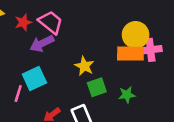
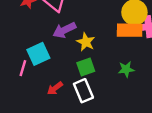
purple arrow: (42, 44) -> (64, 30), moved
green square: (97, 87) -> (86, 67), moved

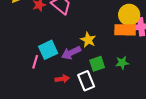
purple arrow: (64, 30) -> (71, 53), moved
green square: (86, 67) -> (97, 64), moved
red arrow: (55, 88) -> (62, 79), turned -152

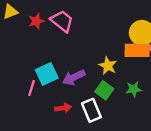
yellow star: (88, 40) -> (108, 66), moved
green square: (97, 64) -> (104, 90), turned -35

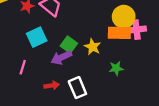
cyan square: (47, 74) -> (37, 37), moved
green square: (104, 90) -> (69, 45), moved

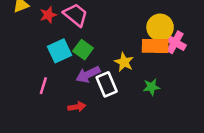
pink cross: (137, 30) -> (175, 42), turned 36
green square: (69, 45) -> (83, 50), moved
white rectangle: (77, 88) -> (107, 84), moved

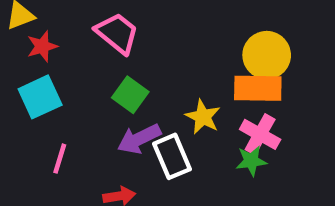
red star: (48, 15) -> (42, 46), moved
pink cross: (175, 42) -> (260, 134), moved
cyan square: (59, 51) -> (40, 97), moved

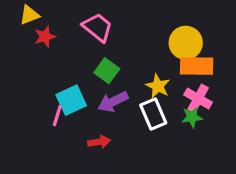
yellow circle: (267, 55) -> (186, 43), moved
cyan square: (40, 97) -> (71, 100), moved
white rectangle: (172, 156) -> (153, 114), moved

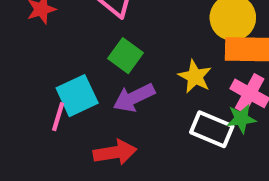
white rectangle: (153, 114) -> (212, 129), moved, turned -44
red arrow: (99, 142) -> (115, 152), size x1.4

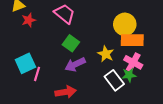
cyan square: (77, 96) -> (25, 63), moved
white rectangle: (212, 129) -> (114, 80), turned 30

